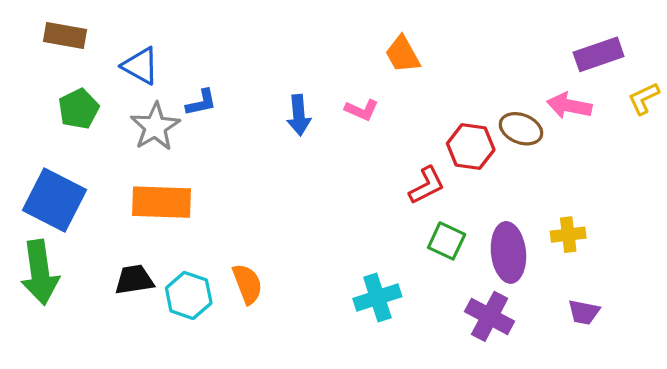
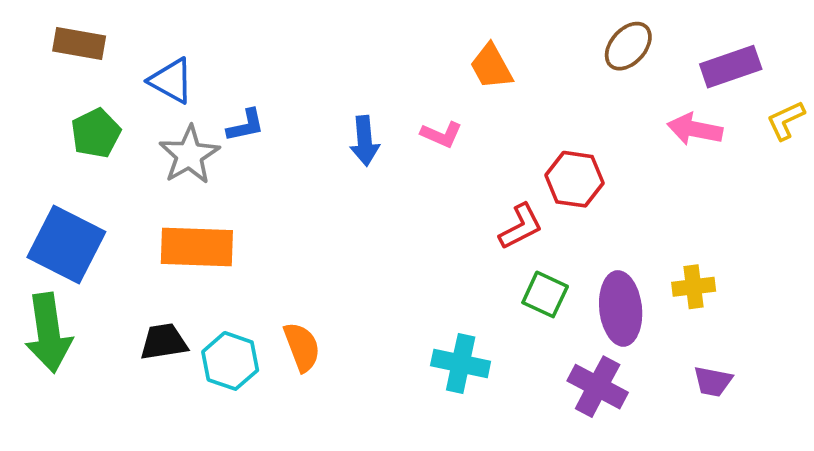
brown ellipse: (521, 129) -> (628, 46), moved, turned -69
cyan cross: (377, 298) -> (461, 364), turned 30

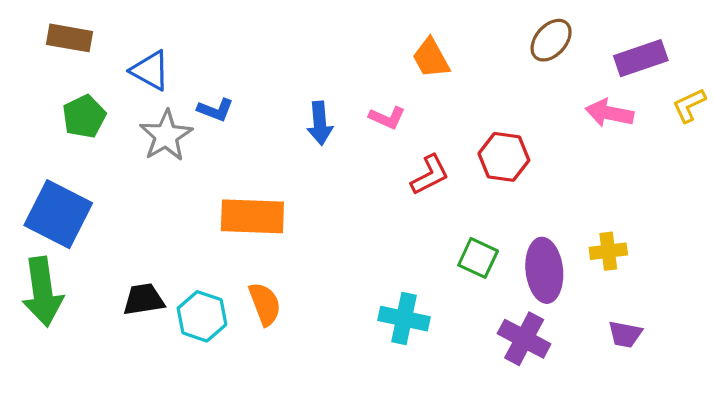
blue L-shape: (246, 125) -> (215, 110), turned 33
red L-shape: (521, 227) -> (430, 175), moved
orange rectangle: (197, 247) -> (252, 216), moved

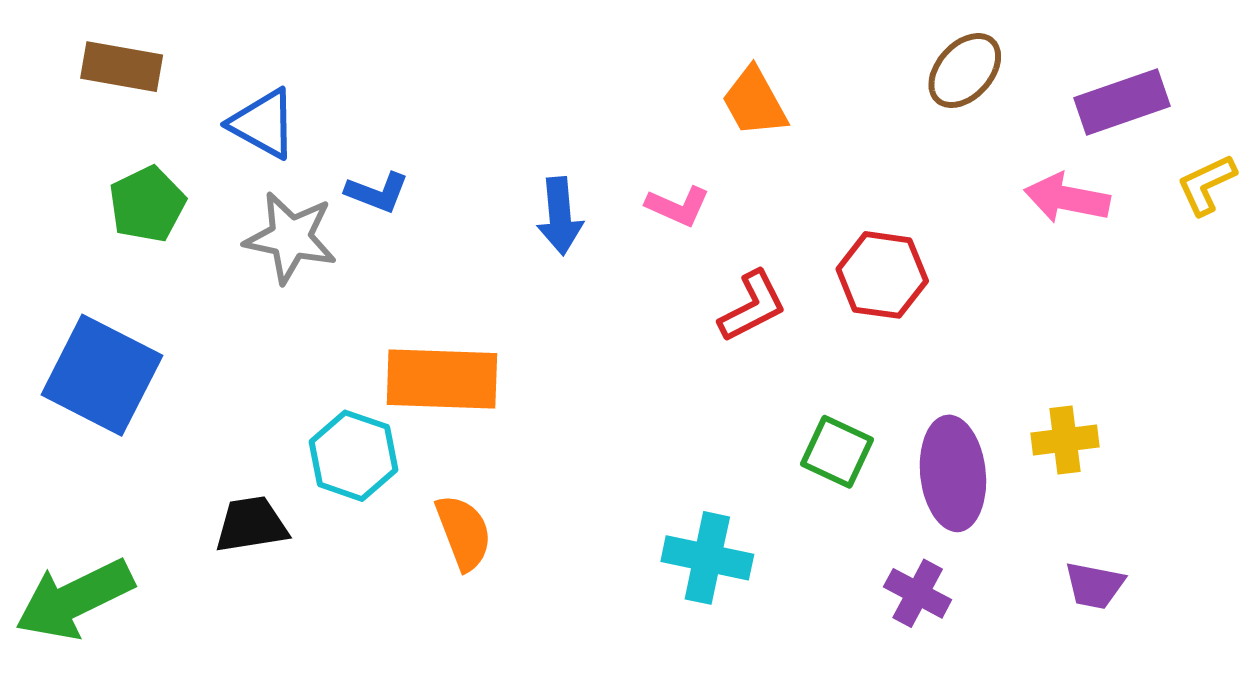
gray star: (166, 136) -> (291, 238), turned -30
green arrow: (43, 292) -> (74, 599), moved, turned 72
cyan hexagon: (202, 316) -> (354, 456), moved
purple cross: (524, 339) -> (918, 593), size x0.7

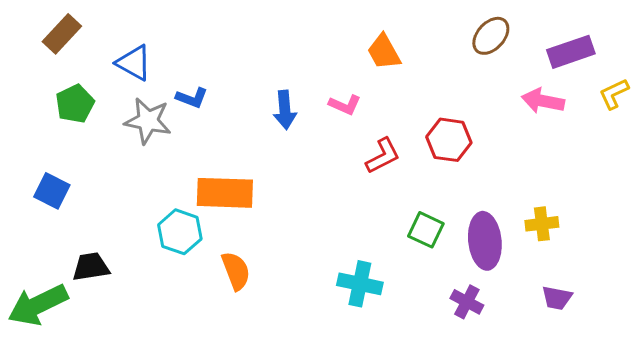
brown rectangle: (122, 67) -> (62, 34), turned -57
blue square: (102, 375) -> (52, 191), size x0.6
black trapezoid: (251, 525) -> (91, 267), moved

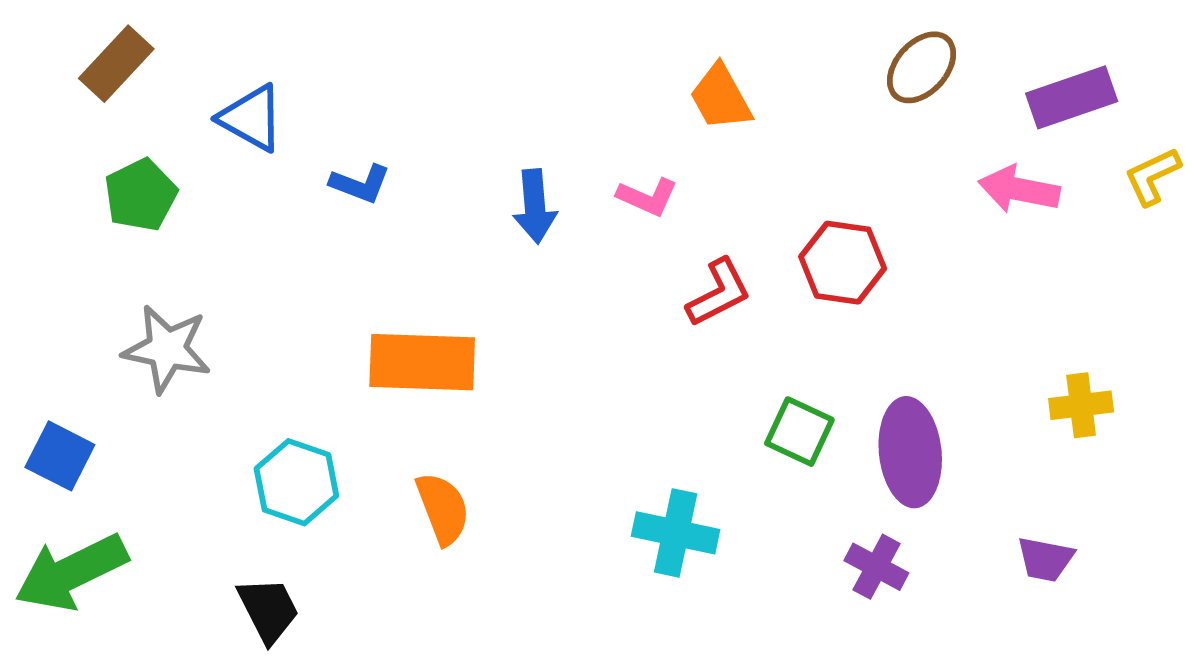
gray star: (148, 121) -> (167, 349), moved
blue square: (52, 191) -> (60, 456), moved
yellow cross: (542, 224) -> (1081, 405), moved
cyan hexagon: (180, 232) -> (296, 482), moved
black trapezoid: (91, 267) -> (268, 610), moved, turned 72

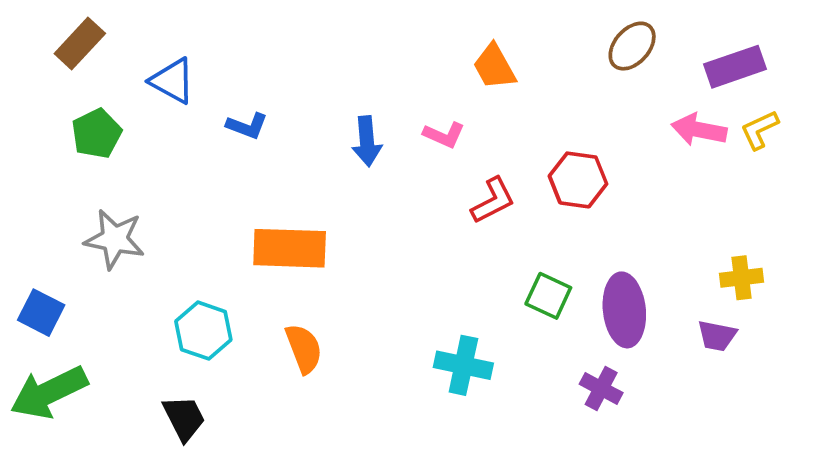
yellow L-shape: (1152, 176) -> (759, 130), moved
purple trapezoid: (1045, 559) -> (717, 336), moved

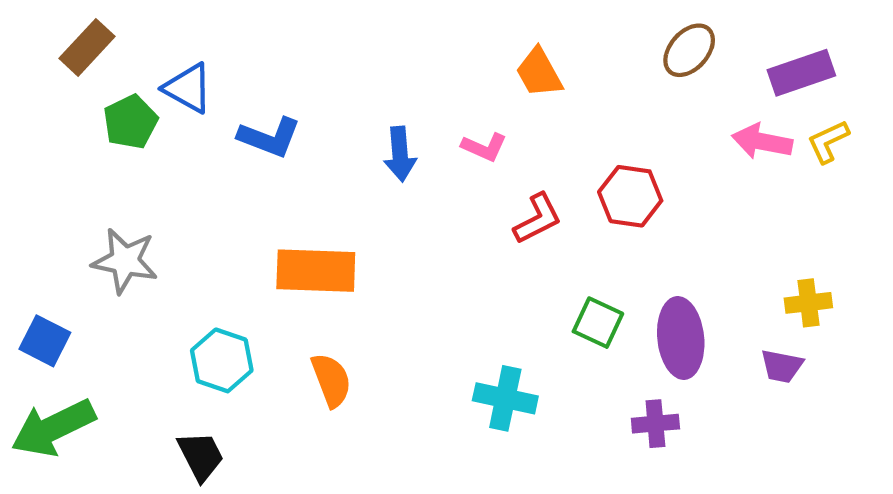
blue L-shape: (247, 126) -> (269, 137), size x1.4
green pentagon: (97, 134) -> (131, 122), moved
purple cross: (601, 388) -> (655, 424), turned -33

